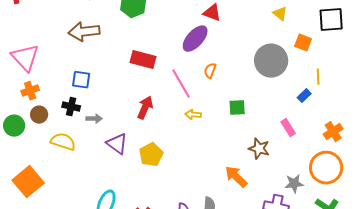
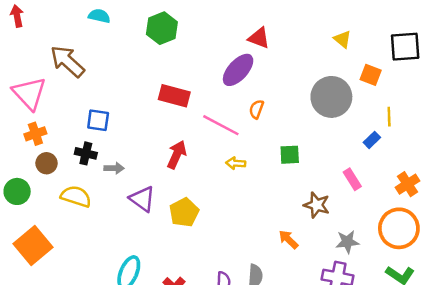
brown arrow: (84, 32) -> (67, 61), moved, turned 48
pink line: (181, 84) -> (221, 125), turned -32
green circle: (14, 126) -> (17, 191), moved
orange arrow: (236, 177) -> (288, 239), size x0.7
gray star: (294, 184) -> (347, 242), moved

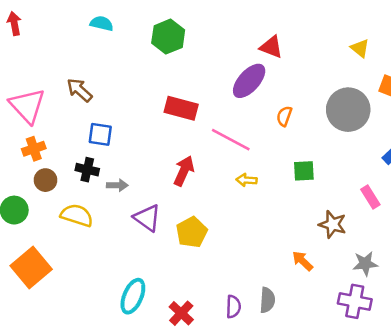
brown arrow: (67, 61) -> (79, 90), moved, size x0.7
orange semicircle: (256, 109) -> (284, 116), moved

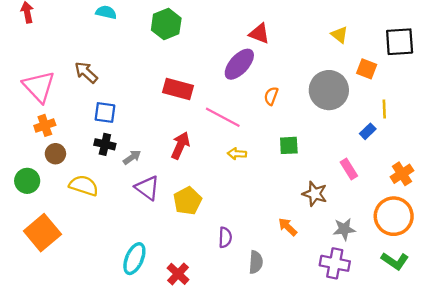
black cross: (87, 170) -> (105, 144), moved
gray arrow: (117, 185) -> (132, 157), moved, turned -36
purple semicircle: (233, 307) -> (225, 237), moved

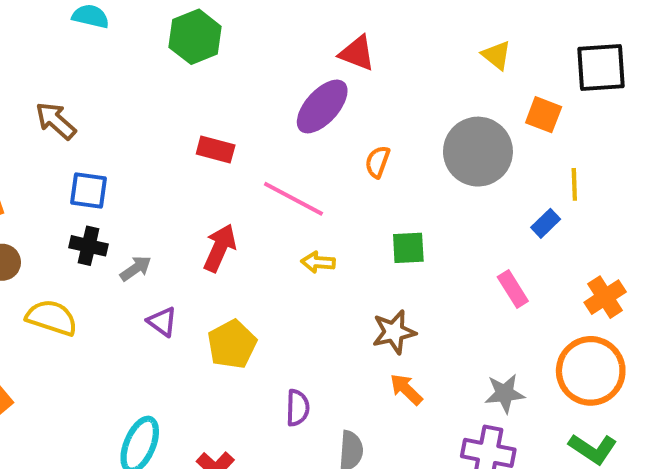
red rectangle: (178, 89) -> (216, 150), size x0.7
purple triangle: (147, 188) -> (162, 322), size x0.7
brown star: (315, 194) -> (394, 332), moved, turned -30

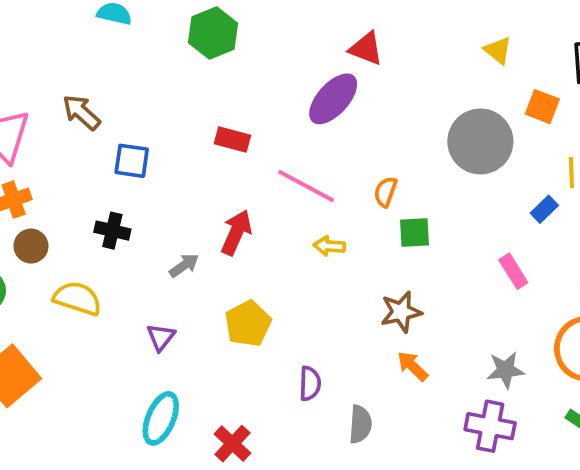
orange semicircle: (378, 162) -> (385, 192), moved
blue square: (88, 191) -> (132, 161), moved
gray arrow: (136, 268) -> (184, 265), moved
purple triangle: (162, 322) -> (161, 337), moved, turned 32

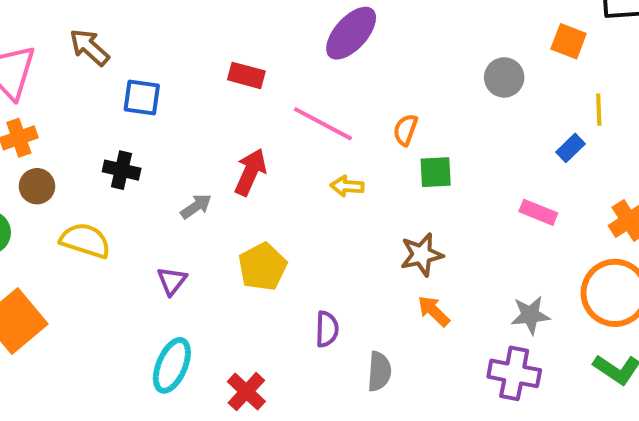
gray circle: (480, 141) -> (504, 77), size x0.6
pink rectangle: (513, 271) -> (538, 212), turned -36

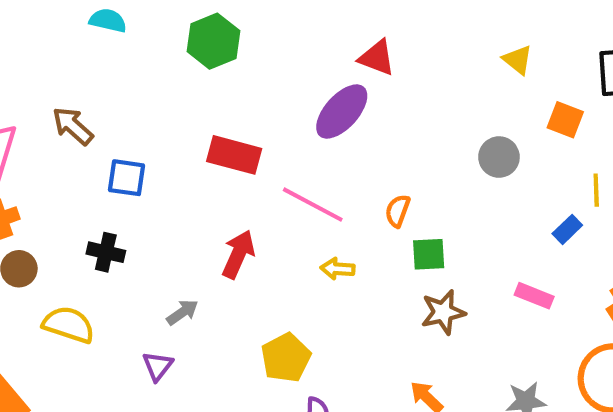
red rectangle: (246, 75) -> (234, 155), size x1.4
gray arrow: (196, 206) -> (182, 312), moved
brown star: (422, 255) -> (443, 312), moved
yellow pentagon: (262, 267) -> (286, 358), moved

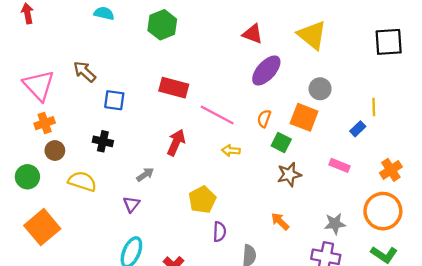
yellow triangle: (518, 60) -> (312, 35), moved, size x1.8
purple ellipse: (342, 111) -> (266, 70), moved
orange square: (565, 120) -> (304, 117), moved, size x1.4
green square: (429, 254) -> (281, 142), turned 30

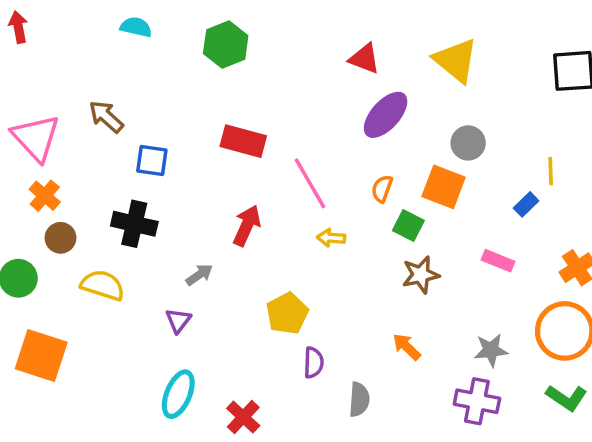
pink line: (217, 115) -> (310, 183), turned 32
orange cross: (45, 123) -> (45, 196), turned -30
black cross: (103, 141) -> (134, 224), size x1.4
orange square: (42, 227) -> (41, 356), turned -32

